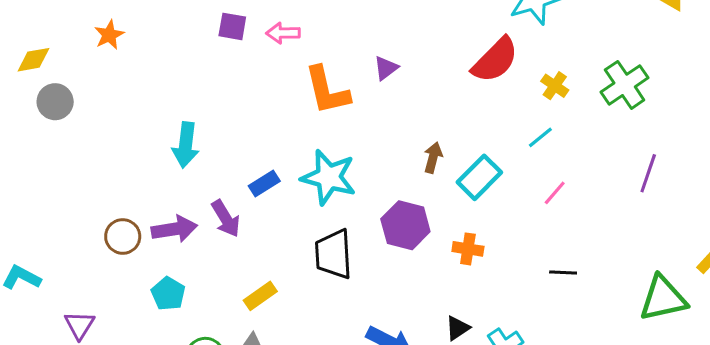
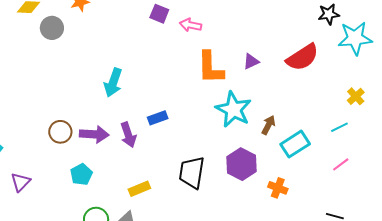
red semicircle: (495, 60) -> (302, 57), moved
gray circle: (55, 102) -> (52, 28), moved
cyan star: (329, 177) -> (233, 109), moved

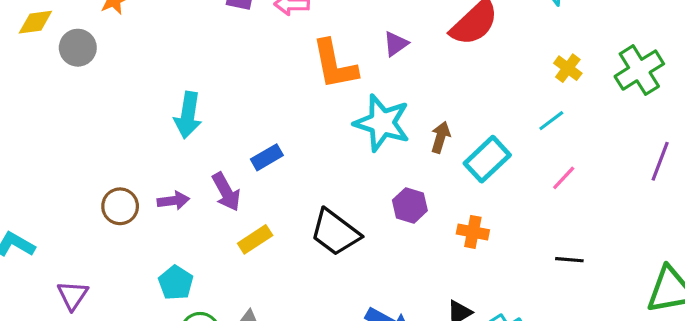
purple arrow: (94, 134) -> (173, 201), size x0.7
purple hexagon: (241, 164) -> (410, 205), size x0.7
black trapezoid: (192, 173) -> (335, 232), turned -52
cyan pentagon: (81, 174) -> (176, 283), moved
yellow rectangle: (139, 189) -> (255, 239), moved

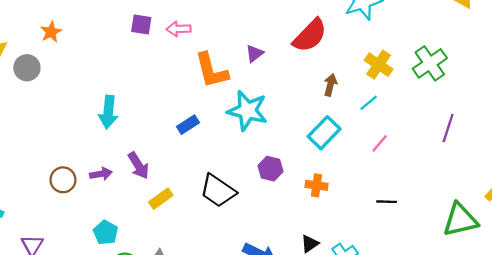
yellow cross: (568, 68) -> (379, 65), size x1.4
brown arrow: (441, 137) -> (330, 85), moved
blue rectangle: (267, 157) -> (188, 125), moved

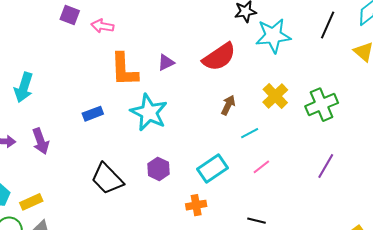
cyan line: (369, 103) -> (250, 133), moved
cyan rectangle: (324, 133) -> (212, 169), moved
orange cross: (317, 185) -> (196, 205), moved, turned -30
yellow rectangle: (161, 199) -> (31, 202), moved

